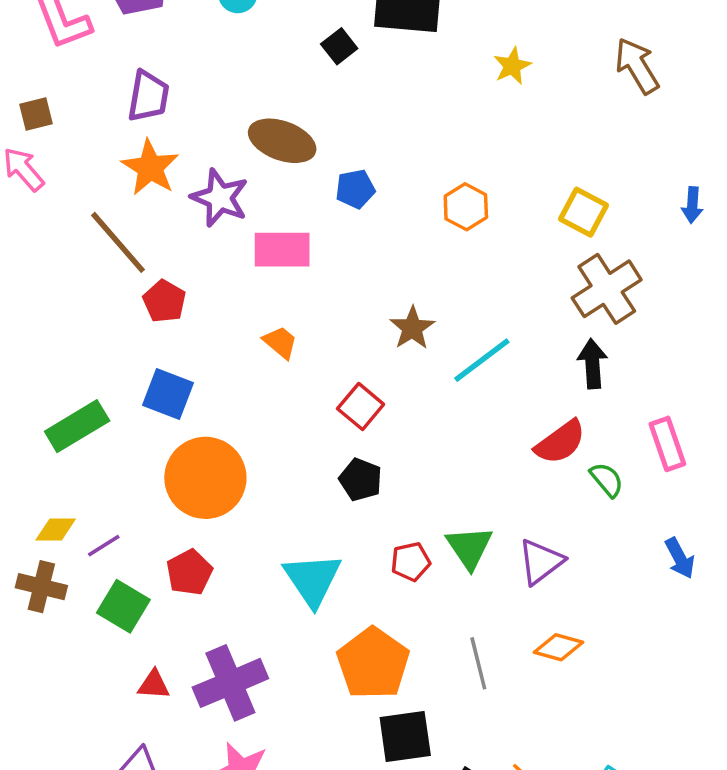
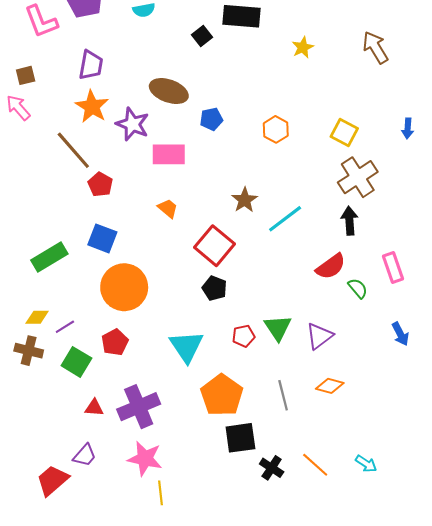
red square: (361, 407) -> (214, 246), size x1.5

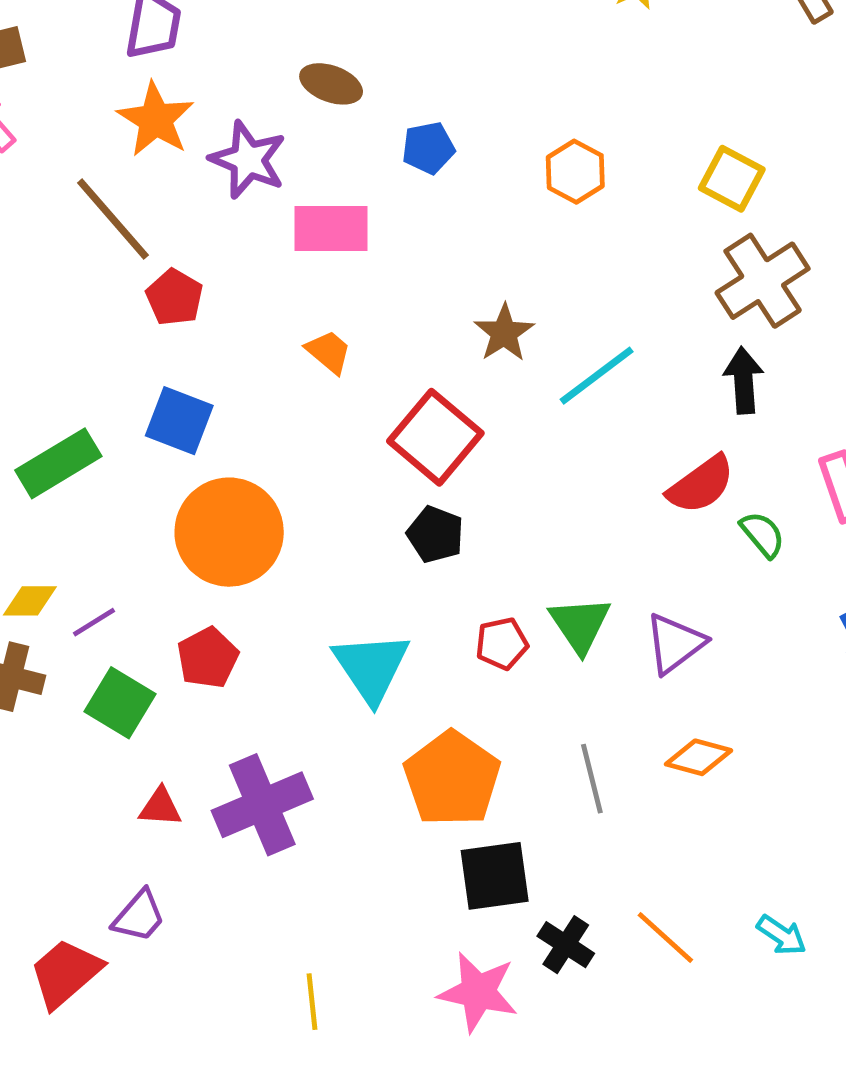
brown ellipse: (169, 91) -> (331, 84), size x0.7
pink star: (145, 459) -> (478, 992), moved

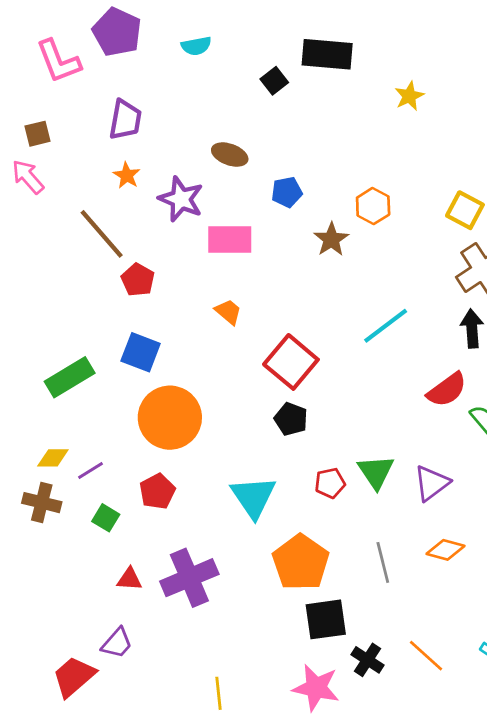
orange star: (156, 119) -> (127, 175), size x0.6
brown star: (504, 333) -> (331, 239), moved
green square: (120, 703) -> (106, 518), size x0.7

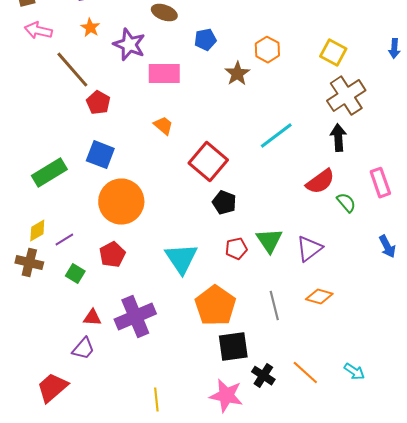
pink arrow: (28, 177) -> (38, 31), moved, turned -36
black pentagon: (291, 419) -> (224, 203), moved
yellow diamond: (53, 458) -> (37, 231), turned -30
purple trapezoid: (117, 643) -> (83, 349), moved

